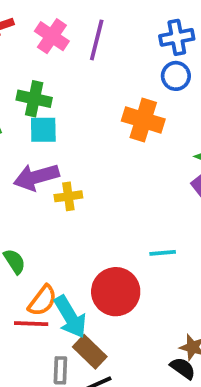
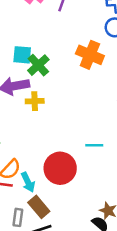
green cross: (34, 99) -> (38, 65), moved, turned 30
cyan arrow: (70, 317) -> (28, 182), size x0.7

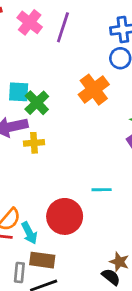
orange cross: (90, 55) -> (94, 90), turned 32
brown rectangle: (39, 207) -> (42, 260), turned -40

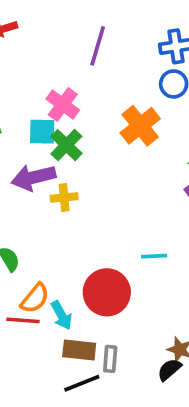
pink cross: (30, 22) -> (63, 105), moved
gray rectangle: (19, 272) -> (110, 359), moved
black semicircle: (111, 277) -> (169, 370), turned -78

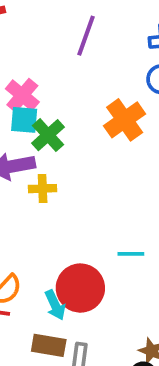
pink cross: (63, 105) -> (22, 95), moved
cyan arrow: (61, 315) -> (55, 305), moved

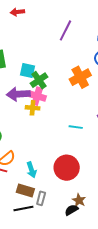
pink cross: (22, 95) -> (37, 96), moved, turned -30
cyan line: (131, 254) -> (76, 127), moved
red circle: (80, 288) -> (67, 168), moved

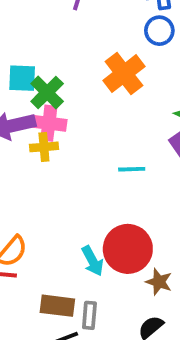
cyan arrow: (31, 170) -> (93, 261), moved
brown star: (79, 200) -> (159, 282), moved

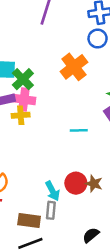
red circle: (128, 249) -> (76, 183), size x0.7
brown star: (159, 282) -> (94, 184), moved
gray rectangle: (89, 315) -> (51, 210), moved

